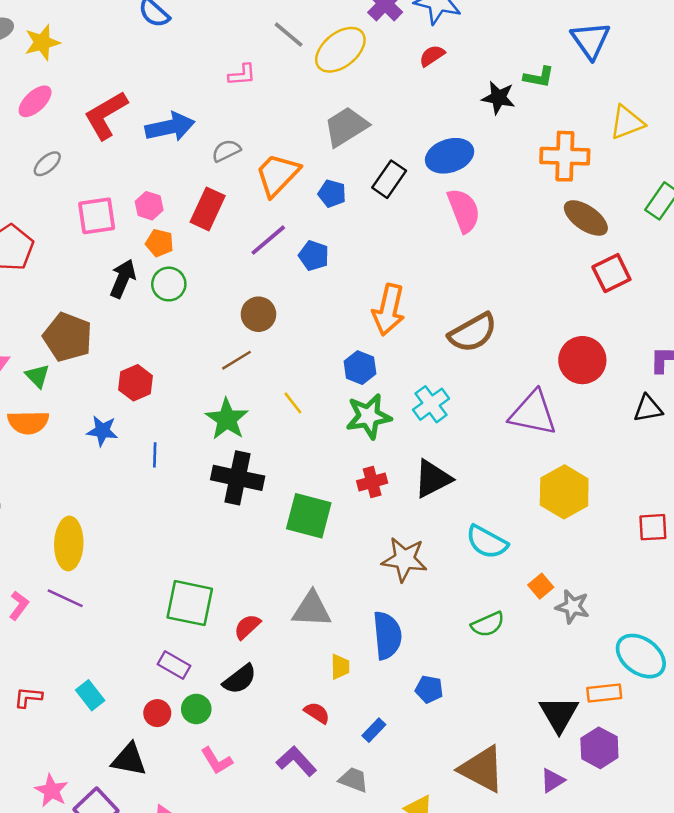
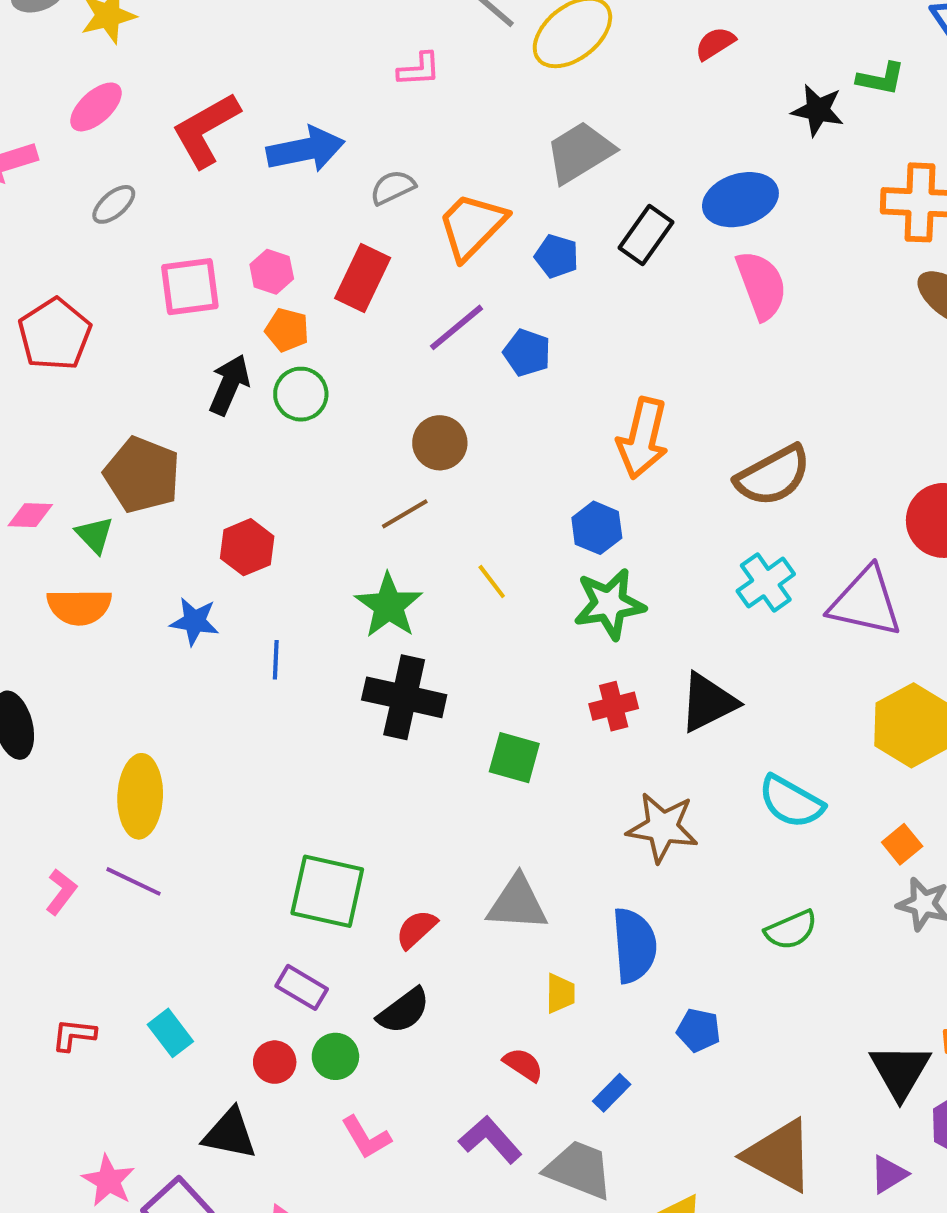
cyan cross: (431, 404) -> (766, 583), moved
green square: (309, 516) -> (514, 758), size x0.7
orange square: (541, 586) -> (902, 844), moved
gray trapezoid: (353, 780) -> (579, 1170), size x1.5

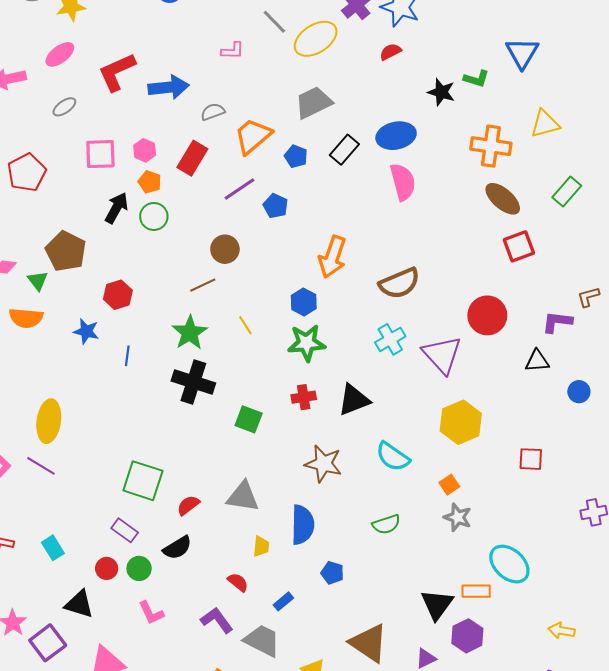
purple triangle: (866, 602) -> (442, 355), turned 30

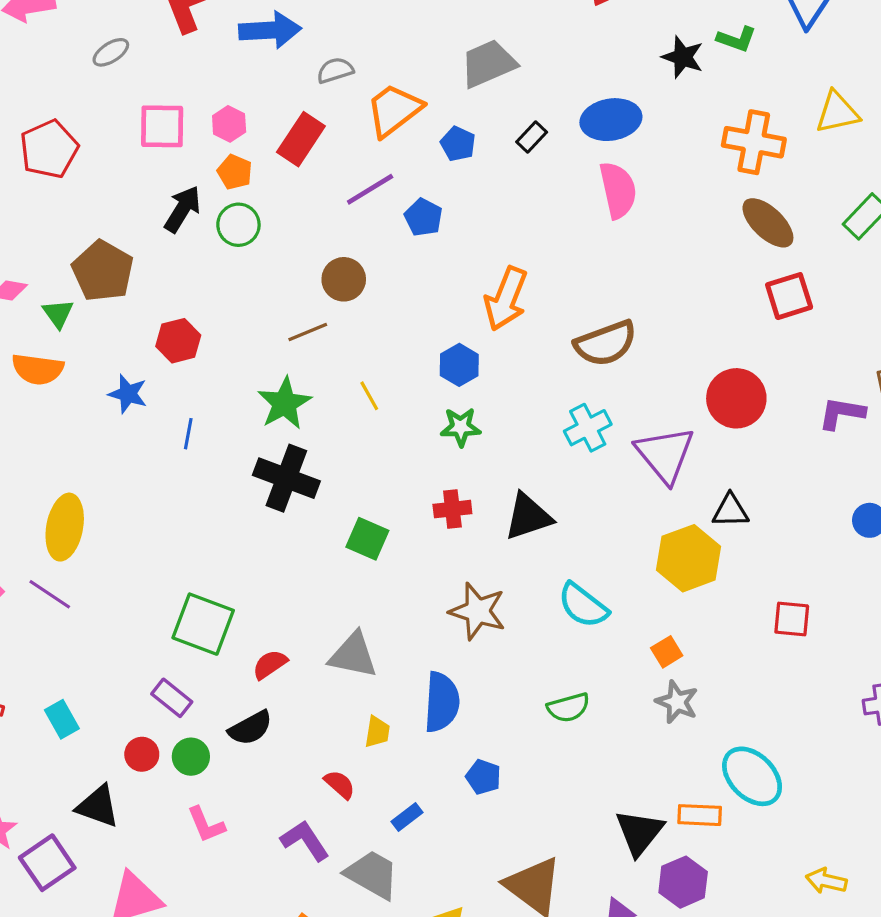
black rectangle: (344, 150) -> (532, 137), size x0.7
green star: (307, 343) -> (461, 427), size x0.7
black triangle: (537, 361) -> (730, 511), moved

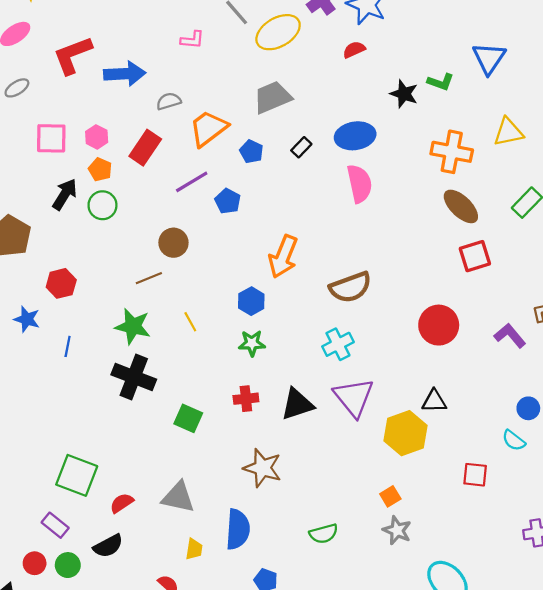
green star: (284, 403) -> (133, 326), turned -30
purple L-shape: (842, 413) -> (510, 336), turned 40
purple triangle: (665, 455) -> (354, 397), moved
cyan semicircle: (583, 605) -> (514, 440), moved, size x0.7

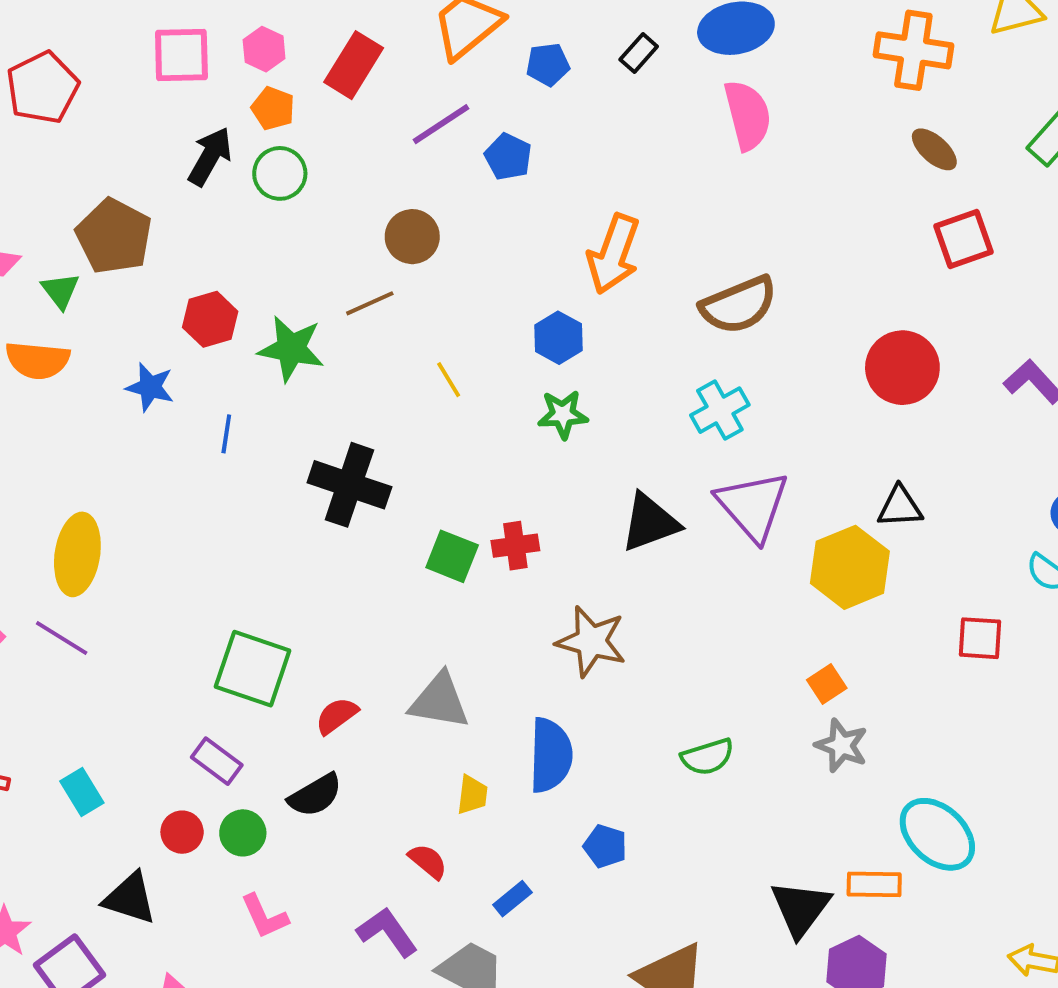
blue pentagon: (251, 152) -> (548, 64), turned -30
brown ellipse: (461, 206) -> (934, 149), size x0.7
green star: (133, 326) -> (291, 349), moved
red cross: (246, 399) -> (515, 546), moved

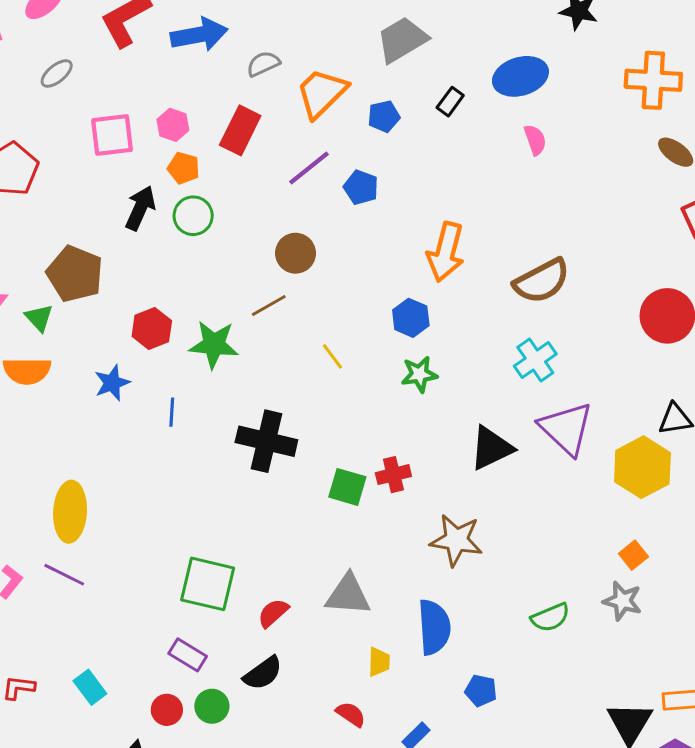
pink semicircle: (748, 115) -> (535, 140), size x0.6
blue star: (150, 387) -> (112, 383), turned -30
gray star: (841, 745) -> (622, 601), moved

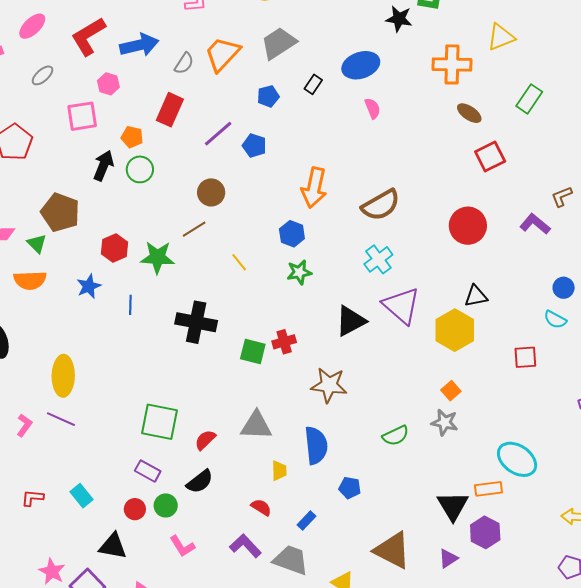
gray semicircle: (263, 64) -> (184, 63), turned 150
orange trapezoid: (321, 93) -> (222, 54), moved
pink hexagon: (173, 125) -> (108, 84), moved

